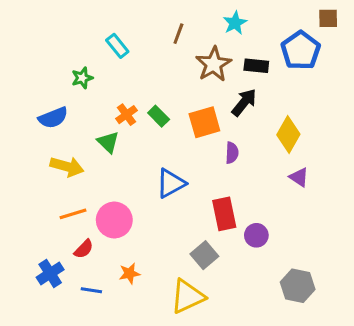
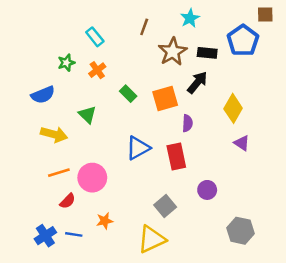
orange cross: (126, 115) -> (97, 70), moved
red rectangle: (224, 214) -> (176, 157), moved
blue cross: (50, 273) -> (45, 236), moved

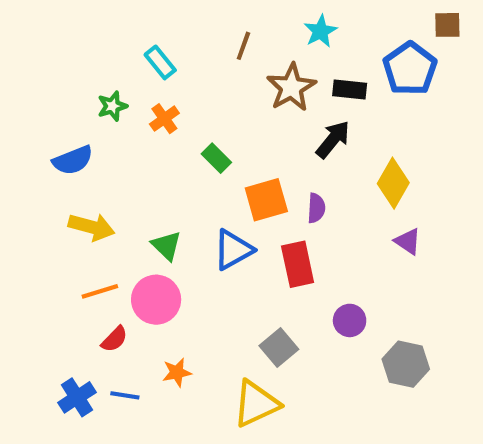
orange square: (165, 99) -> (266, 200), moved
green triangle: (87, 115) -> (166, 246), moved
gray hexagon: (240, 231) -> (406, 364), moved

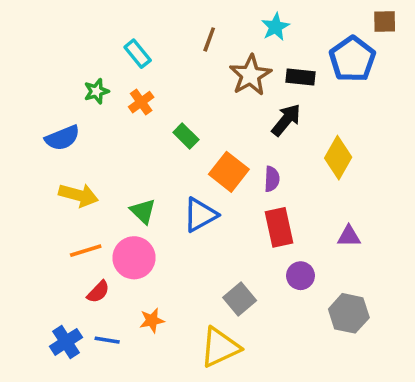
orange square: (266, 200) -> (229, 172), turned -36
purple triangle: (408, 241) -> (349, 236), moved, turned -35
red rectangle: (298, 264) -> (279, 227), moved

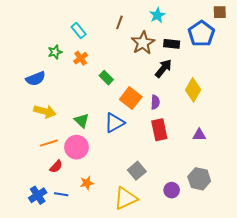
purple circle: (300, 276) -> (172, 190), moved

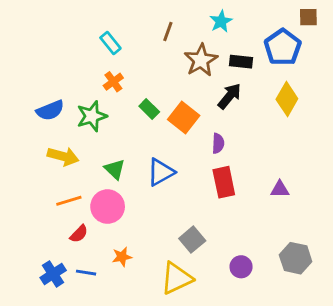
green star: (55, 52) -> (92, 116), moved, size x1.5
yellow diamond: (193, 90) -> (287, 99), moved
orange square: (131, 98) -> (184, 118), moved
gray hexagon: (199, 179) -> (296, 258), moved

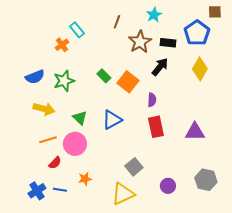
orange cross: (113, 82) -> (62, 45), moved
purple triangle: (280, 189) -> (195, 132), size x1.5

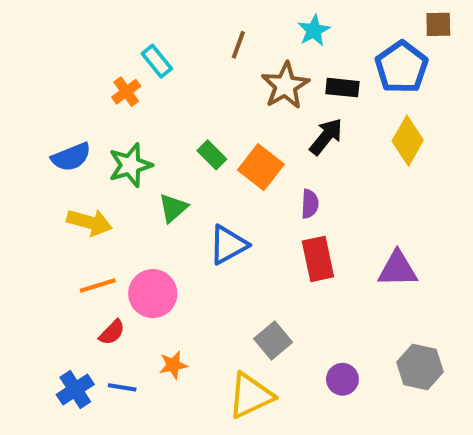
green triangle: (80, 118) -> (173, 208), moved, turned 35

